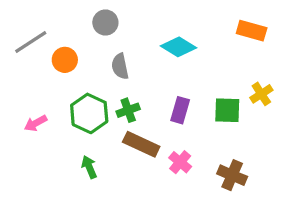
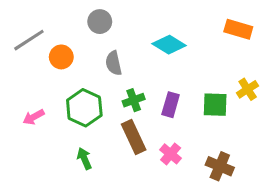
green cross: (128, 110) -> (134, 100), moved
brown rectangle: (141, 144) -> (134, 137), turned 40

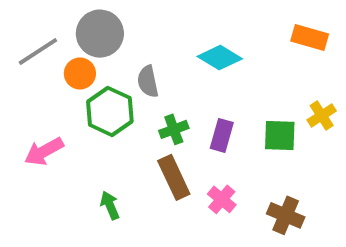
gray circle: (100, 22) -> (100, 34), moved, size x1.5
green hexagon: (84, 108) -> (110, 111), moved
pink arrow: (34, 117) -> (44, 151), size x1.4

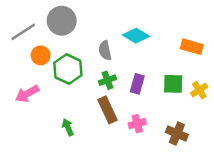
orange rectangle: (310, 38) -> (192, 47), moved
orange circle: (80, 73) -> (41, 55), moved
gray semicircle: (148, 81) -> (105, 50), moved
yellow cross: (322, 115) -> (199, 90), moved
pink cross: (222, 199) -> (137, 124), turned 35

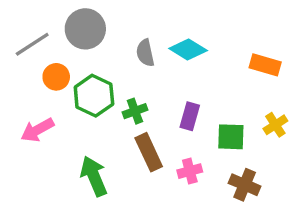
gray semicircle: (105, 50) -> (145, 53), moved
green cross: (107, 80) -> (135, 111), moved
green square: (173, 84) -> (231, 137), moved
green arrow: (68, 127) -> (94, 176), size x1.6

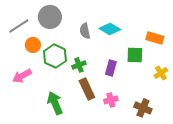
green square: (231, 137) -> (135, 55), moved

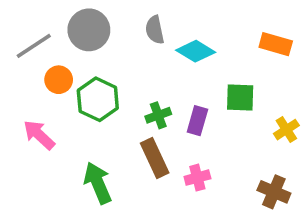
gray semicircle: (85, 31) -> (155, 30), moved
orange rectangle: (155, 38) -> (276, 44), moved
green cross: (79, 65) -> (158, 115), moved
pink arrow: (22, 76) -> (39, 135), turned 72
brown cross: (143, 108) -> (274, 192), moved

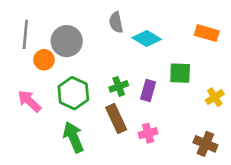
gray circle: (89, 30) -> (67, 41), moved
gray line: (34, 46) -> (25, 34), turned -52
green hexagon: (98, 99) -> (73, 93), moved

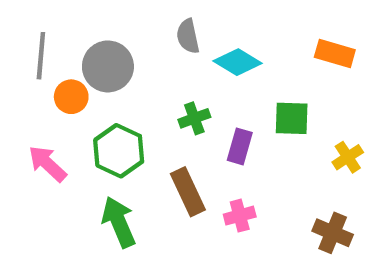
green cross: (119, 86) -> (194, 118), moved

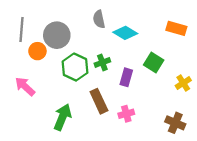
green square: (292, 118) -> (154, 62), turned 30
green hexagon: (119, 151) -> (75, 67), moved
green arrow: (119, 222) -> (63, 117), turned 45

